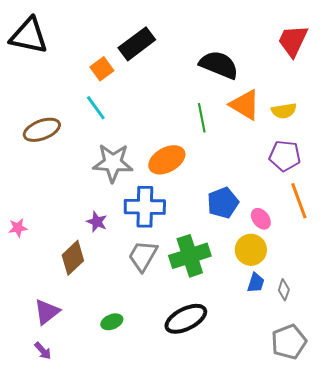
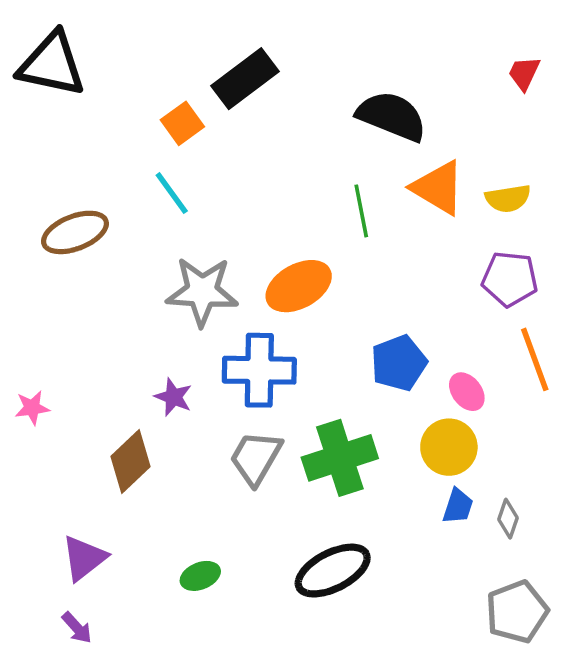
red trapezoid: (293, 41) -> (524, 73), size x0.6

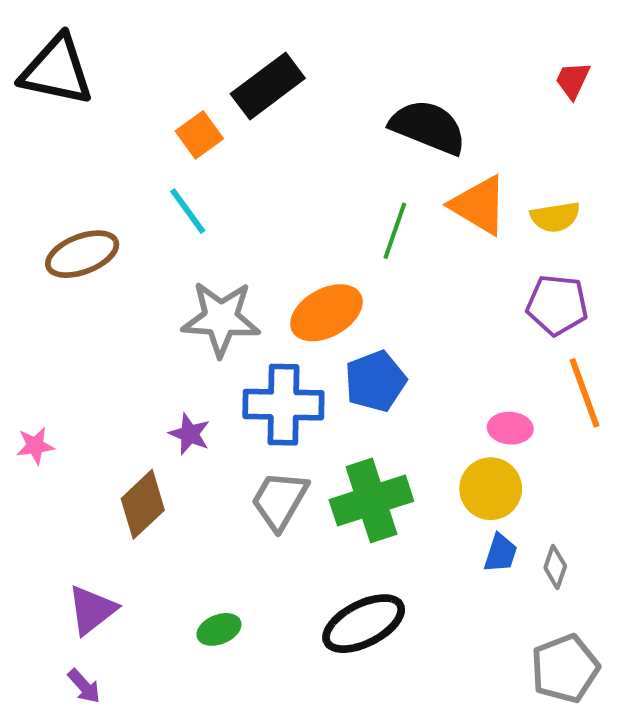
green line: (361, 211) -> (395, 231), turned 30
blue pentagon: (399, 363) -> (375, 381), moved
pink ellipse: (467, 392) -> (510, 428), turned -48

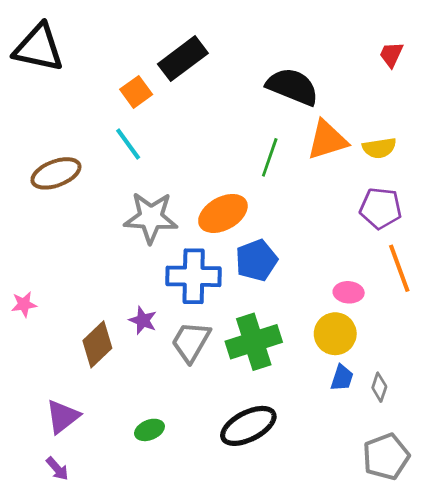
orange triangle: (479, 205) -> (327, 140), turned -48
purple star: (190, 434) -> (143, 320), moved

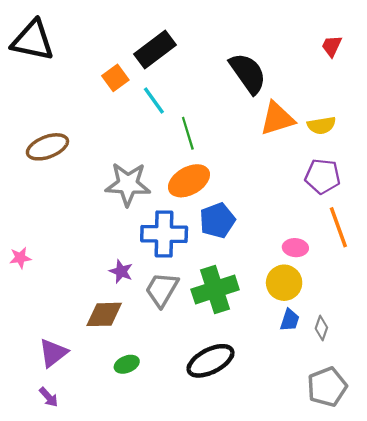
black semicircle: (292, 87) -> (248, 73), turned 33
cyan line: (128, 144) -> (154, 100), moved
green line: (270, 157) -> (188, 133), moved, turned -36
brown diamond: (97, 344) -> (104, 314), moved, turned 42

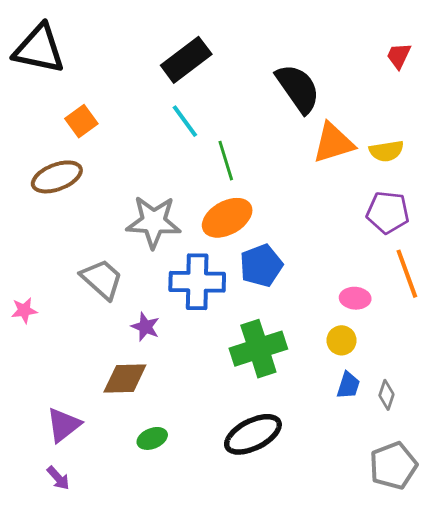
orange square: (115, 78) -> (81, 121), moved
yellow circle: (284, 283) -> (342, 340), size x0.7
gray trapezoid: (162, 290) -> (102, 279), moved, turned 102

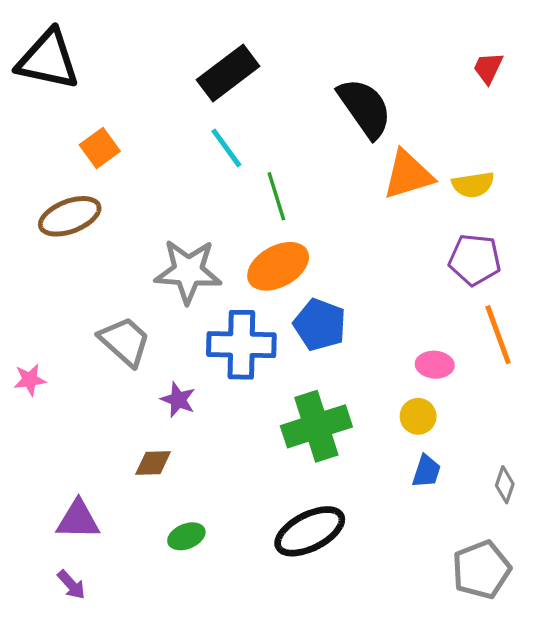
blue pentagon: (261, 265) -> (320, 325), turned -30
brown diamond: (125, 379) -> (153, 463), size x0.7
gray diamond: (386, 395) -> (505, 485), moved
purple triangle: (64, 425) -> (78, 520), turned 39

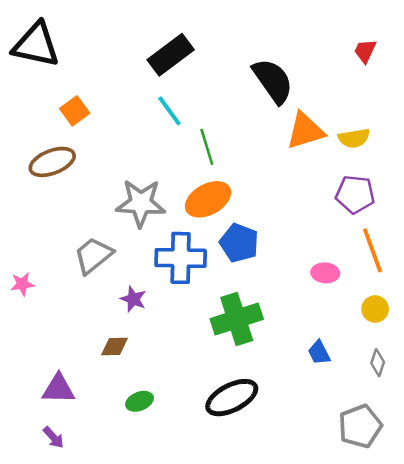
gray trapezoid: (125, 341) -> (93, 255), turned -81
yellow circle: (418, 416) -> (375, 309), moved
blue trapezoid: (426, 471) -> (319, 353), turned 135

